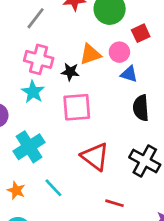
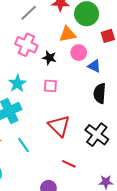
pink circle: (119, 52) -> (79, 53), moved
orange triangle: (90, 54) -> (68, 34), moved
cyan star: (33, 92) -> (17, 83), moved
pink square: (77, 107) -> (50, 86), size x0.6

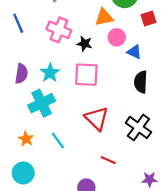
pink square: (50, 86) -> (86, 75), size x1.6

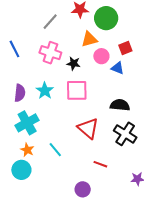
red square: (149, 18) -> (125, 48), moved
black semicircle: (141, 82) -> (120, 105), moved, turned 96
cyan cross: (42, 103) -> (27, 123), moved
cyan circle: (23, 173) -> (21, 170), moved

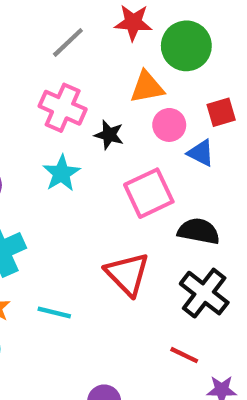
pink square: (77, 90) -> (149, 193), moved, turned -30
cyan star: (45, 91) -> (61, 173), moved
cyan line: (55, 150) -> (54, 313), turned -42
red line: (100, 164) -> (184, 355), moved

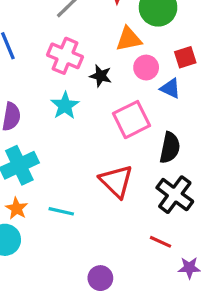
black semicircle: (199, 231) -> (170, 148), turned 92

